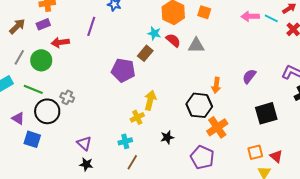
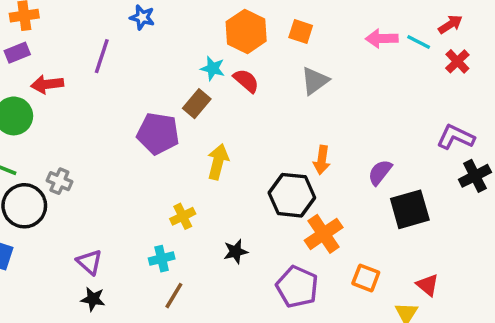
gray triangle: (196, 45) -> (315, 81), moved, turned -36
purple semicircle: (249, 76) -> (380, 172), moved
yellow arrow: (150, 100) -> (218, 162), moved
orange square: (255, 152) -> (366, 278), moved, turned 35

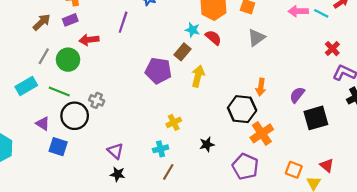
red cross: (457, 61) -> (332, 49), moved
yellow arrow: (218, 162) -> (198, 76), moved
orange square: (366, 278) -> (294, 170), moved

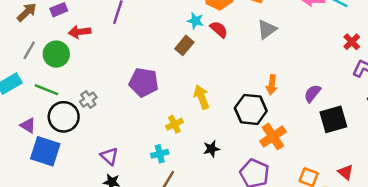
purple pentagon: (158, 71) -> (144, 82), moved
yellow arrow: (198, 76) -> (202, 97), moved, turned -35
gray cross: (97, 100) -> (88, 100), turned 32
blue square: (58, 147) -> (45, 151), size x1.4

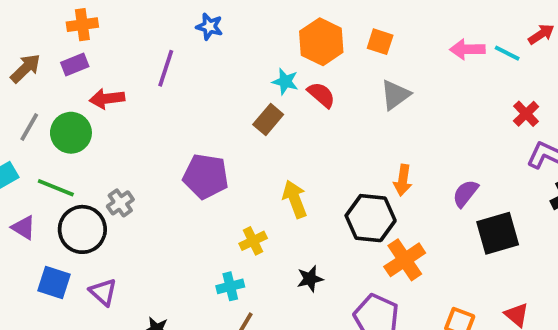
purple triangle: (28, 125) -> (24, 228), moved
blue square: (45, 151) -> (54, 283), size x0.7
purple triangle: (109, 156) -> (103, 292), moved

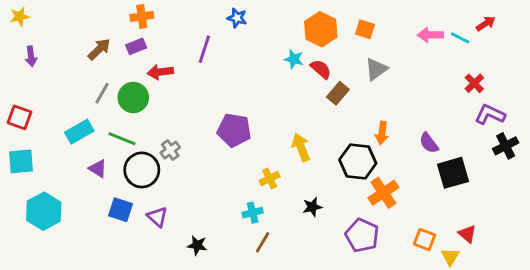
brown rectangle: (268, 119) -> (338, 93), moved
purple semicircle: (465, 193) -> (429, 143), turned -75

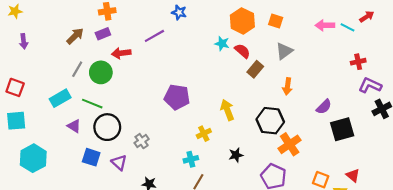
purple line: (204, 49) -> (154, 36), turned 42
red cross: (474, 83) -> (358, 62), turned 32
orange arrow: (382, 133) -> (287, 86), moved
purple semicircle: (429, 143) -> (324, 107), turned -98
gray cross: (170, 150) -> (142, 141), moved

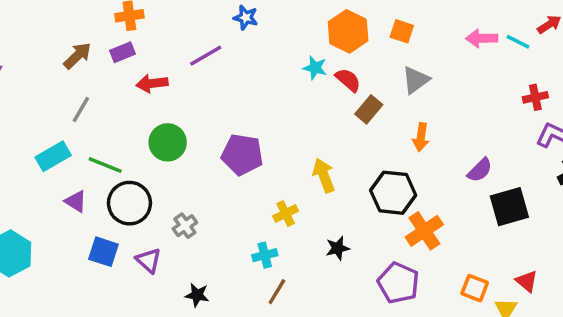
green circle: (101, 72) -> (168, 142), moved

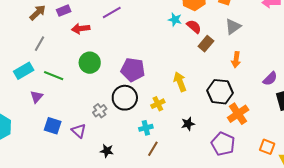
purple triangle: (76, 201) -> (37, 97), turned 40
black circle: (129, 203) -> (125, 98), moved

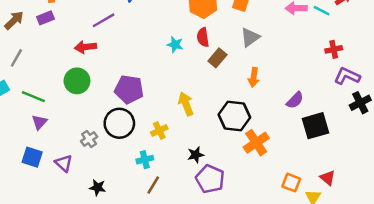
cyan star: (175, 20) -> (175, 45), moved
red semicircle: (194, 27) -> (203, 37), turned -140
red arrow: (81, 29) -> (85, 47), moved
purple triangle: (37, 97) -> (39, 122), moved
purple pentagon: (223, 144) -> (210, 179), moved

